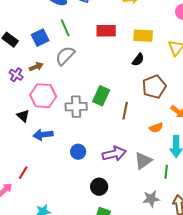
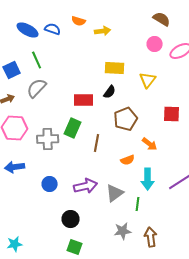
red rectangle: (106, 31) -> (84, 100), moved

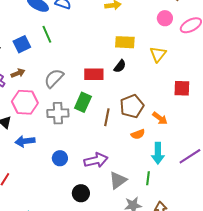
gray semicircle: (37, 88) -> (54, 78), moved
brown pentagon: (126, 119) -> (132, 106), moved
gray triangle: (115, 193) -> (118, 180), moved

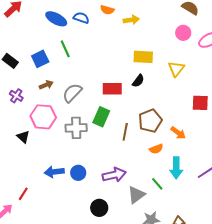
brown arrow: (18, 73) -> (46, 85), moved
blue arrow: (25, 141) -> (54, 172), moved
green line: (148, 178) -> (157, 184), moved, turned -48

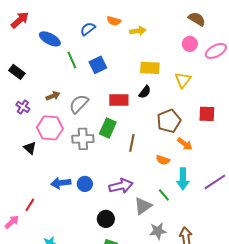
blue semicircle: (81, 18) -> (88, 29), turned -56
blue ellipse: (56, 19) -> (50, 39), moved
blue square: (40, 59) -> (98, 65), moved
brown pentagon: (150, 121) -> (169, 121), moved
orange semicircle: (156, 149) -> (163, 160), turned 40

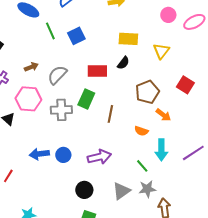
red square: (207, 114) -> (185, 85), turned 30
gray triangle: (143, 206) -> (121, 191), moved
gray star: (158, 231) -> (147, 189), moved

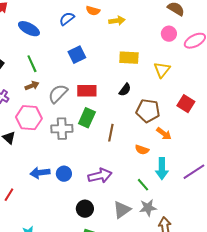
green line: (50, 31) -> (32, 64), moved
black semicircle: (123, 63) -> (125, 90), moved
red rectangle: (97, 71) -> (87, 91), moved
brown pentagon: (147, 92) -> (148, 111), turned 30

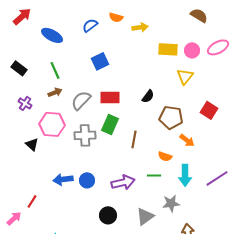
pink circle: (169, 34) -> (192, 50), moved
yellow rectangle: (129, 58) -> (168, 49), moved
green line: (143, 185) -> (154, 175), moved, turned -48
gray star: (148, 208) -> (171, 203), moved

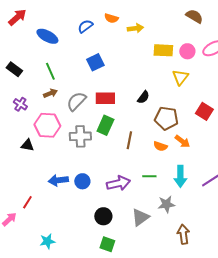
black triangle: (32, 144) -> (27, 145), turned -32
orange semicircle: (165, 156) -> (160, 146), moved

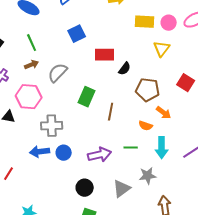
red rectangle: (105, 98) -> (105, 55), moved
gray cross: (80, 136) -> (52, 126), moved
orange semicircle: (160, 146) -> (146, 126), moved

